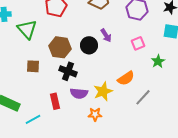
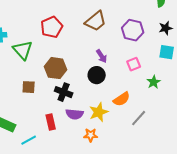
black circle: (89, 45) -> (97, 75), moved

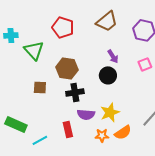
red pentagon: (52, 27) -> (63, 27), turned -30
black cross: (64, 92) -> (75, 92), turned -30
orange semicircle: (122, 99) -> (123, 132), moved
red rectangle: (51, 122) -> (68, 129), moved

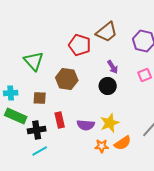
red pentagon: (63, 27) -> (80, 45), moved
cyan cross: (11, 35) -> (11, 93), moved
black cross: (75, 92) -> (37, 130), moved
green rectangle: (16, 124) -> (16, 116), moved
red rectangle: (68, 129) -> (60, 120), moved

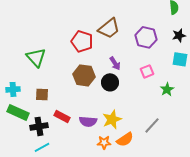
brown hexagon: (67, 79) -> (84, 75), moved
red rectangle: (60, 120) -> (62, 116), turned -49

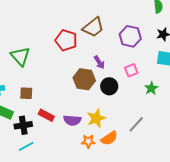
brown hexagon: (84, 75) -> (84, 79), moved
black circle: (110, 82) -> (109, 86), moved

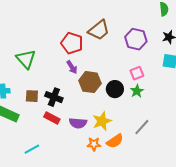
purple arrow: (99, 62) -> (72, 67), moved
green star: (151, 88) -> (137, 91), moved
black cross: (23, 125) -> (54, 97), moved, turned 30

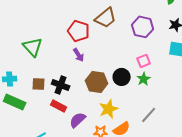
brown hexagon: (90, 82) -> (97, 82), moved
purple semicircle: (78, 123) -> (78, 120), moved, turned 132

